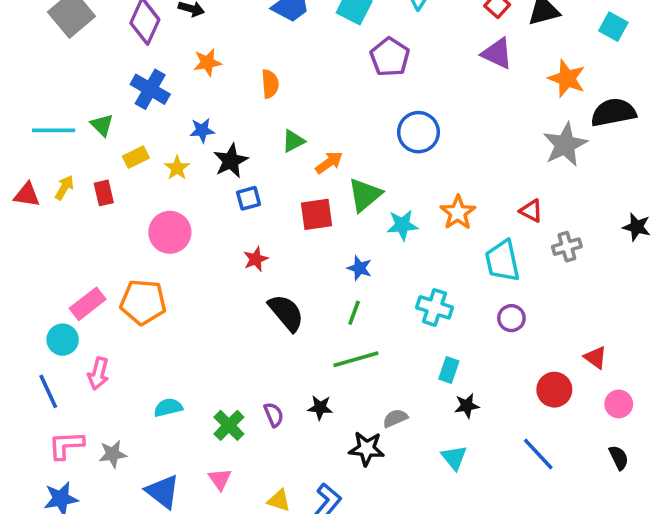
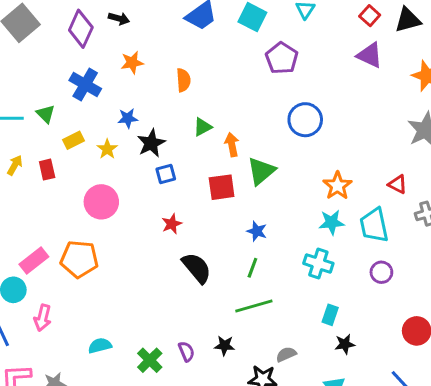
orange arrow: (329, 163) -> (232, 145), turned -65
cyan star: (402, 225) -> (332, 222), moved

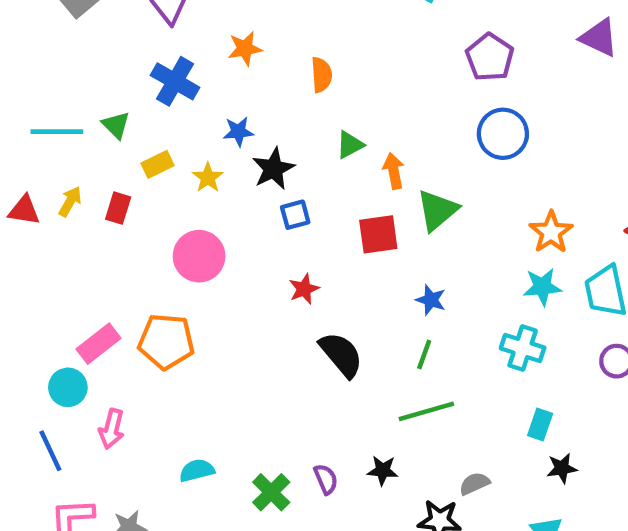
purple pentagon: (282, 58) -> (490, 57), moved
red rectangle: (47, 170) -> (118, 208), turned 30

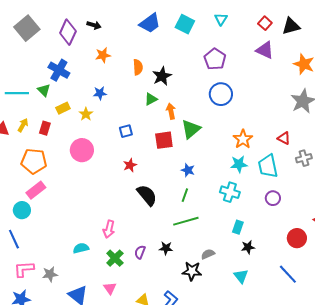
blue cross: (175, 81) -> (59, 70), moved
black star: (273, 169) -> (162, 76), moved
orange pentagon: (166, 341) -> (34, 161), moved
pink arrow: (112, 429) -> (109, 229), moved
purple semicircle: (326, 479) -> (140, 252), turned -136

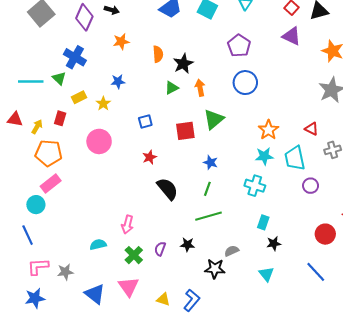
orange arrow: (171, 111) -> (200, 88), moved
yellow arrow: (23, 125) -> (37, 127), moved
purple circle: (273, 198) -> (311, 186), moved
pink triangle: (110, 288) -> (129, 287), size x1.5

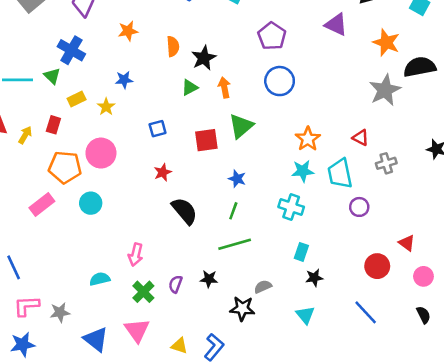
orange pentagon: (49, 153) -> (65, 167), moved
cyan circle: (36, 205) -> (91, 203), moved

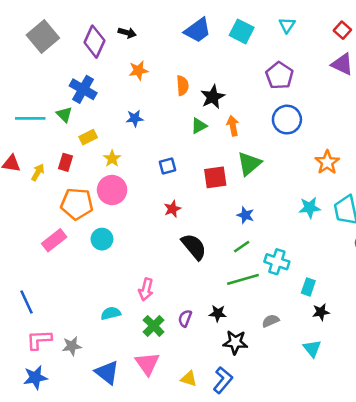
yellow star: (106, 107) -> (112, 159), moved
orange star: (308, 139) -> (327, 162), moved
cyan cross: (291, 207) -> (277, 262), moved
green line: (233, 211) -> (242, 247), turned 36
black star: (242, 308) -> (235, 342), moved

